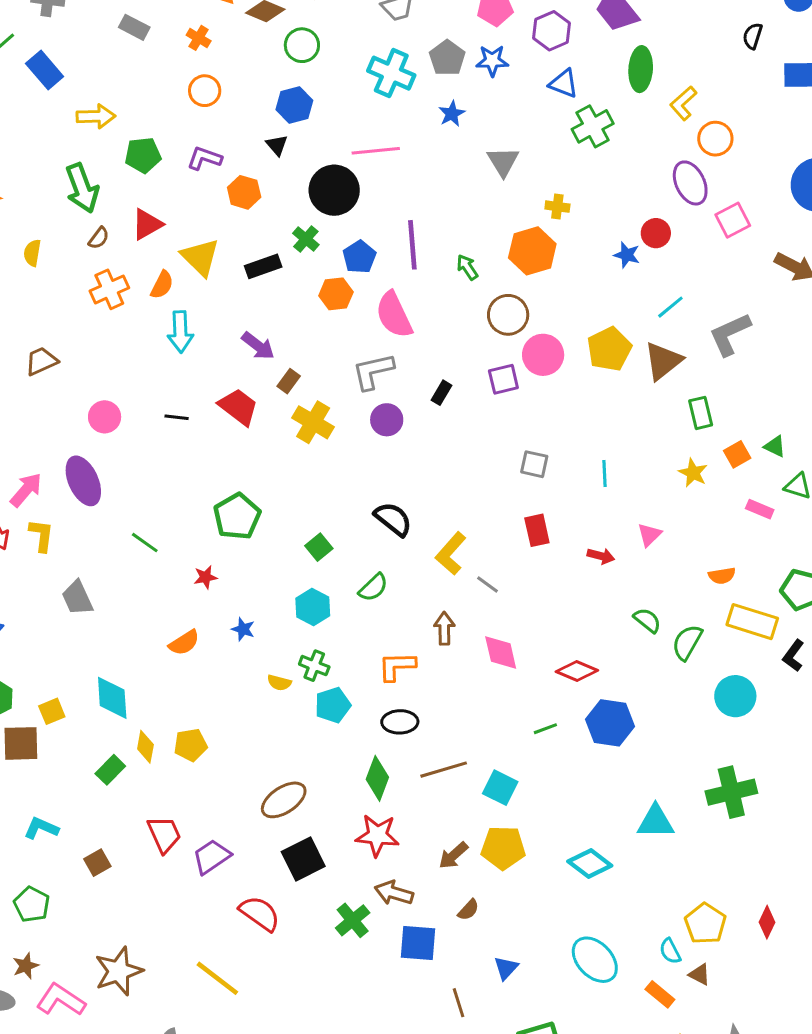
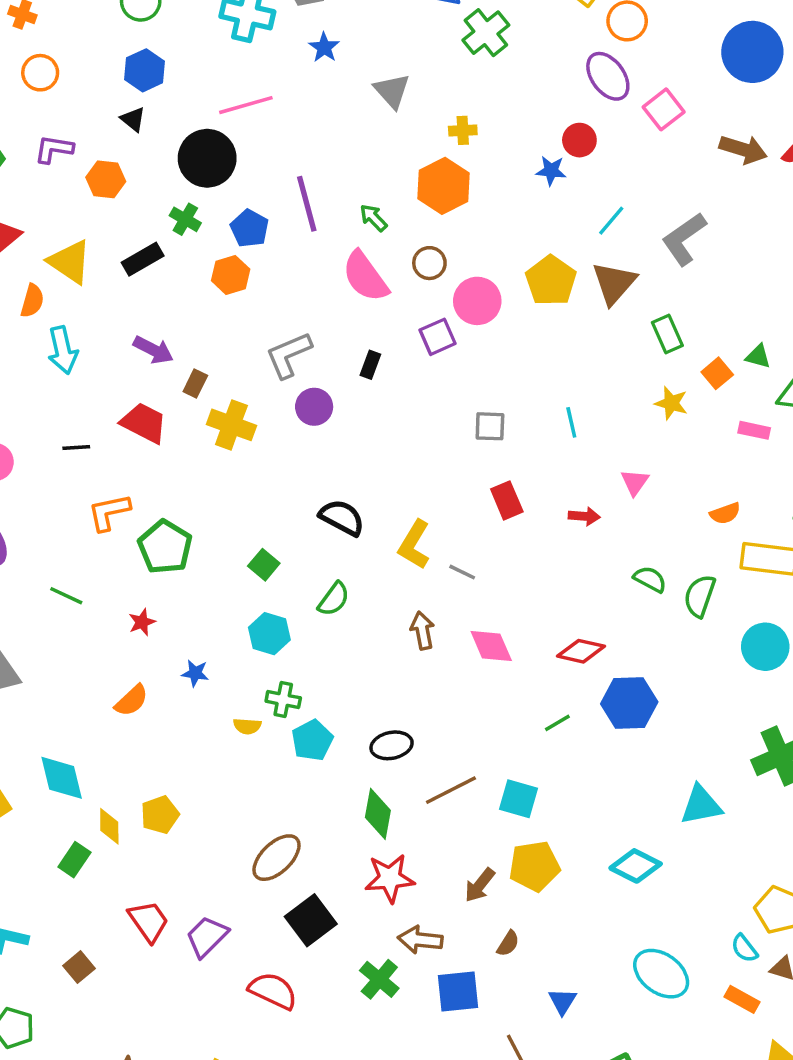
pink semicircle: (394, 315) -> (365, 277), moved
brown circle: (508, 315) -> (429, 263), size x0.7
orange L-shape: (397, 666) -> (109, 512), moved

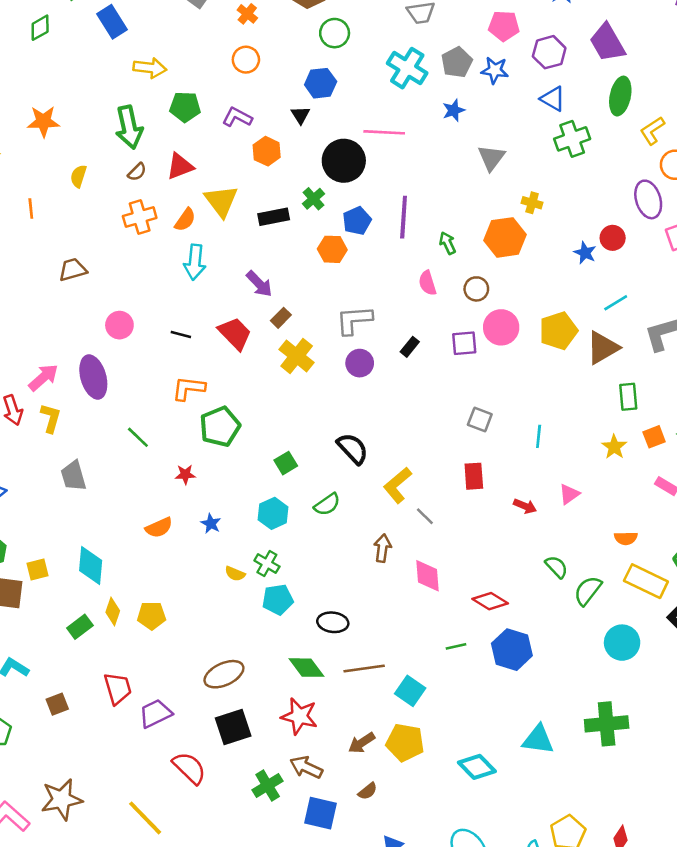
pink semicircle: (365, 277) -> (427, 283), size x0.6
green diamond: (378, 814) -> (307, 668), turned -66

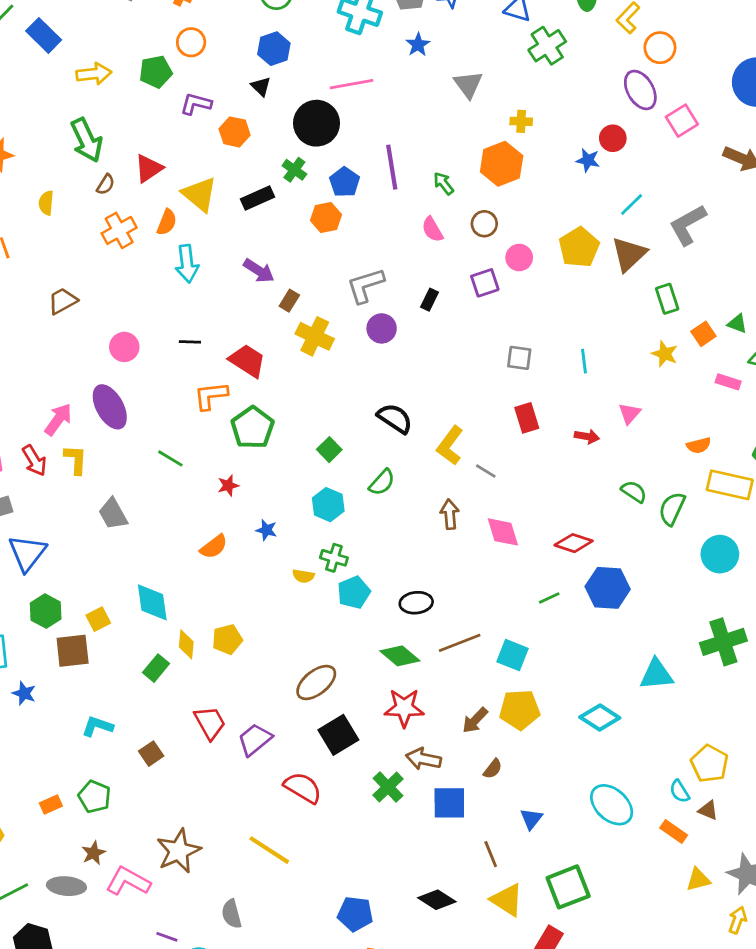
green pentagon: (185, 107) -> (156, 72), moved
pink circle: (501, 327) -> (519, 258), size x0.7
red trapezoid: (235, 333) -> (247, 361), moved

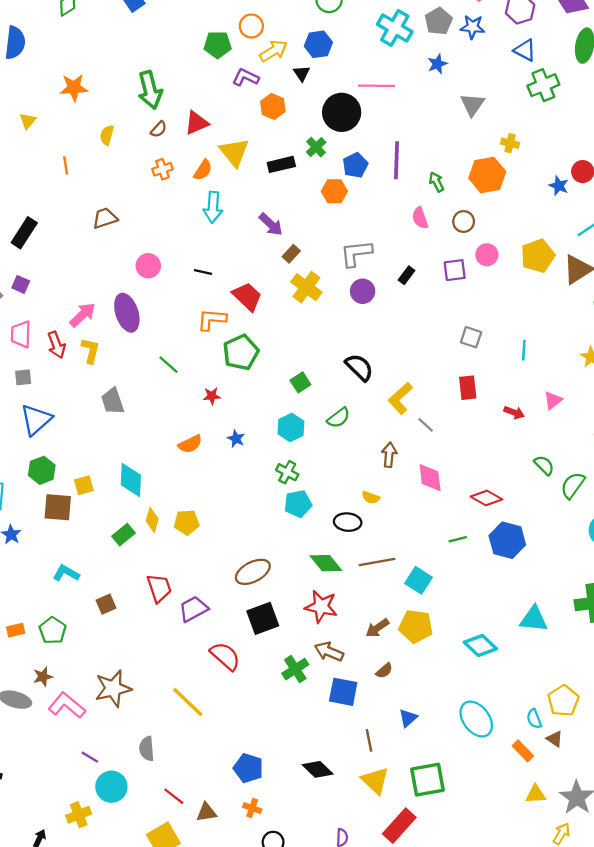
yellow arrow: (94, 74) -> (273, 51), moved, turned -36
orange cross: (119, 230) -> (162, 169), size x0.7
yellow semicircle: (303, 576) -> (371, 497), moved

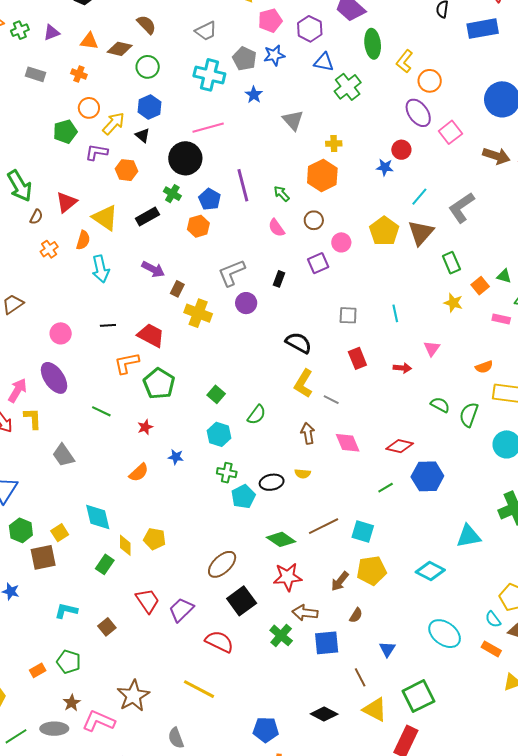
black semicircle: (359, 367) -> (299, 343), moved
yellow pentagon: (187, 522) -> (155, 539), turned 30
black ellipse: (348, 522) -> (272, 482), moved

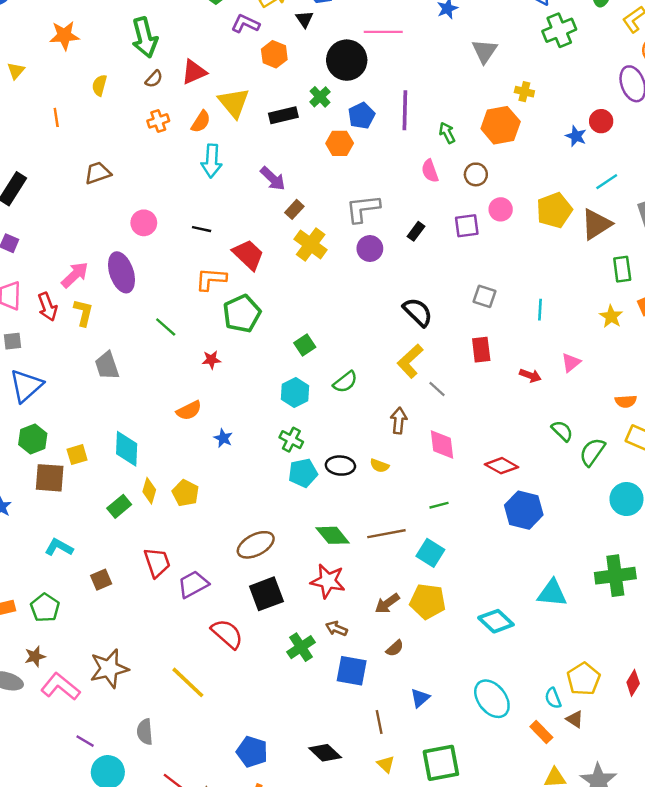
blue star: (176, 457) -> (223, 438), moved
green line: (386, 488) -> (439, 505), moved
brown arrow: (305, 613) -> (336, 629), size x0.7
yellow triangle: (375, 710) -> (386, 764), size x0.6

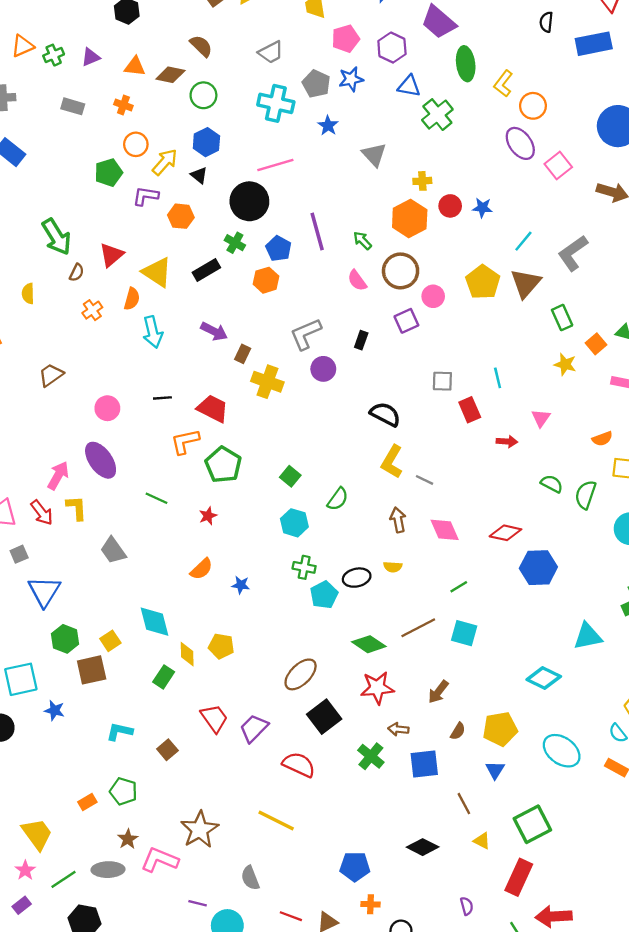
red circle: (601, 121) -> (450, 206), moved
brown circle: (476, 174) -> (401, 271), size x1.6
red rectangle: (481, 350) -> (470, 410), moved
yellow pentagon: (428, 601) -> (500, 729), moved

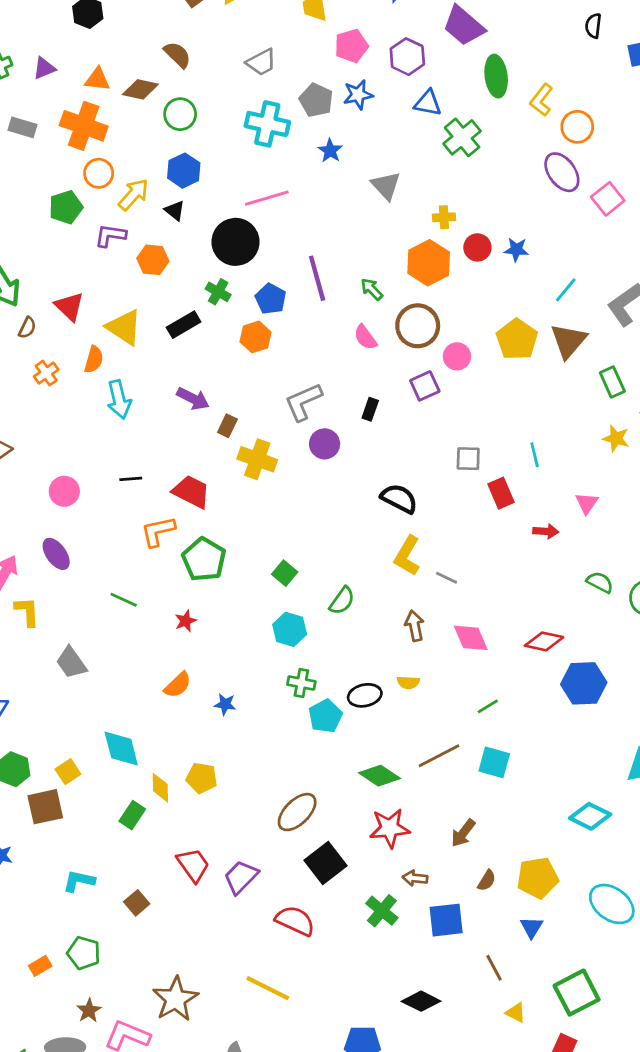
orange cross: (123, 105) -> (84, 126), size x2.0
red triangle: (112, 255) -> (69, 306), turned -36
purple ellipse: (101, 460) -> (56, 554), size x0.7
black diamond: (423, 847) -> (421, 1001), moved

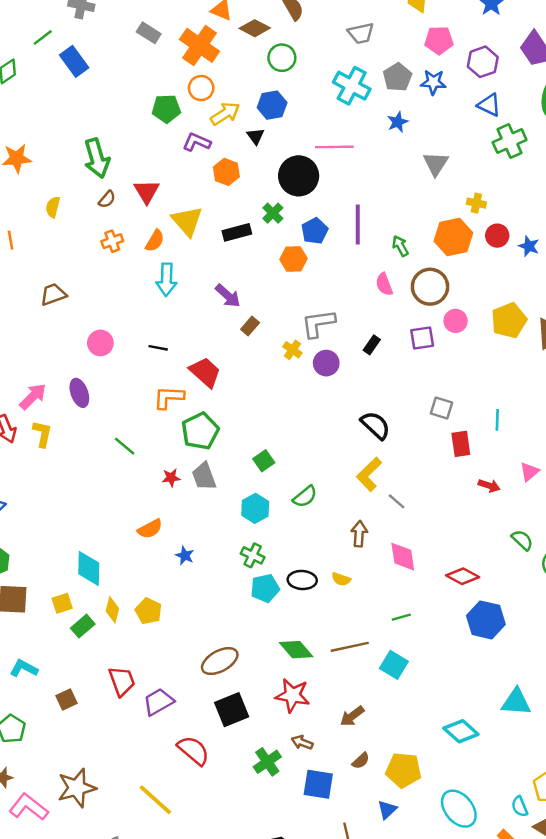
yellow cross: (257, 459) -> (292, 350), moved, size x0.6
gray trapezoid: (71, 663) -> (204, 476), moved
yellow square: (68, 772) -> (62, 603), moved

